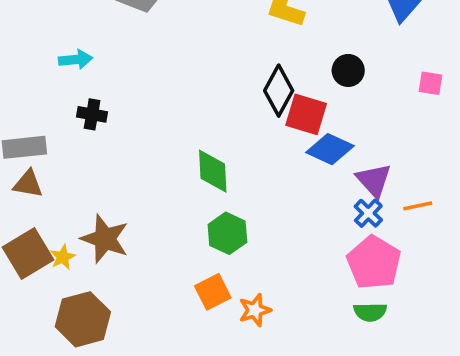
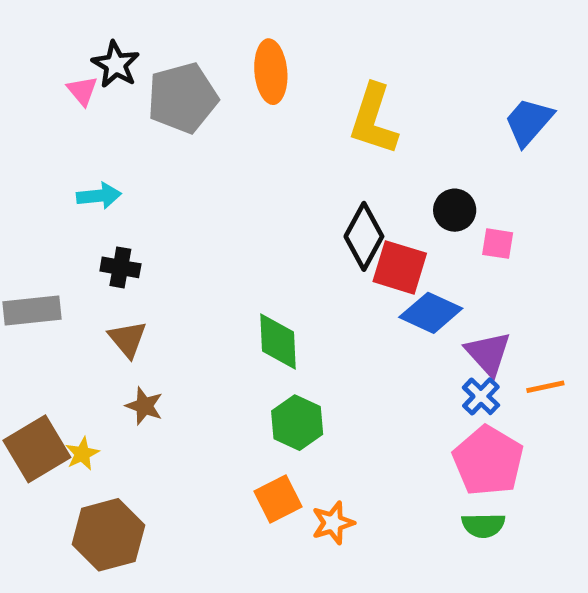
pink square: (431, 83) -> (498, 244), moved
brown triangle: (28, 184) -> (128, 339), moved, turned 40
brown star: (105, 239) -> (144, 406), moved, size x0.6

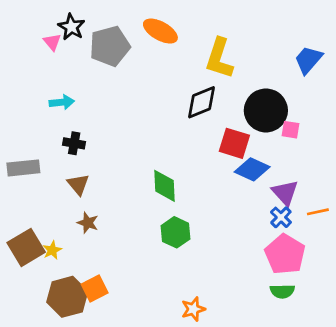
orange ellipse: (271, 72) -> (160, 31), turned -56
black circle: (455, 210) -> (266, 110), size x1.8
black diamond: (364, 236) -> (201, 102), moved, turned 39
orange square: (278, 499) -> (95, 289), moved
orange star: (333, 523) -> (193, 309), moved

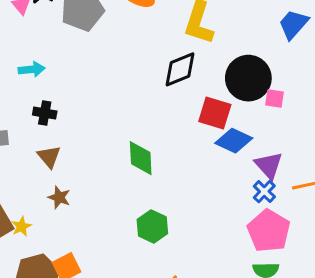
green hexagon: (175, 232) -> (152, 226), moved

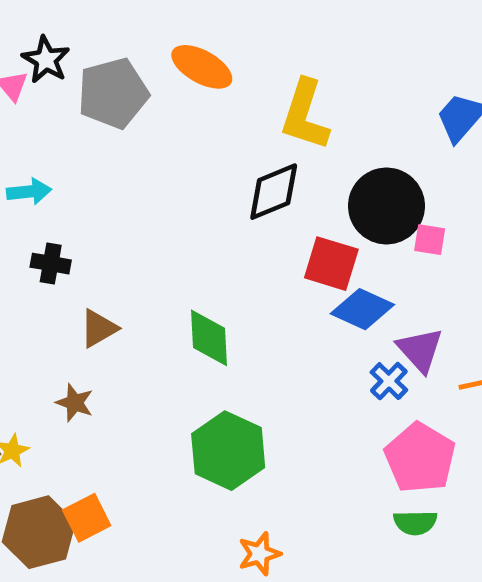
brown triangle: (49, 157) -> (99, 328), moved, turned 40
blue cross: (264, 192) -> (389, 381), moved
green hexagon: (152, 226) -> (228, 451), size x1.4

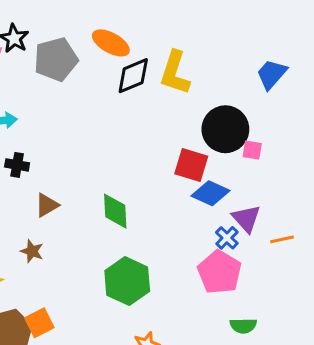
black diamond: (274, 192) -> (133, 76), moved
pink pentagon: (420, 458) -> (219, 272), moved

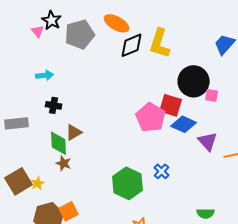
green diamond: (115, 211) -> (59, 143), moved
blue cross: (227, 238) -> (162, 171), moved
pink pentagon: (219, 272) -> (151, 117), moved

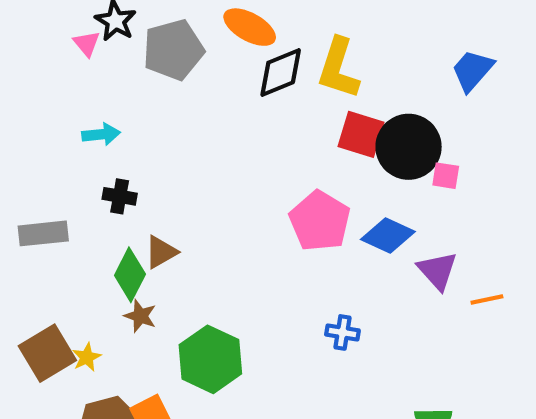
red square: (171, 105) -> (361, 134), moved
green diamond: (59, 143) -> (130, 275), turned 30
blue cross: (162, 171) -> (342, 332), turned -35
green hexagon: (128, 183) -> (210, 359), moved

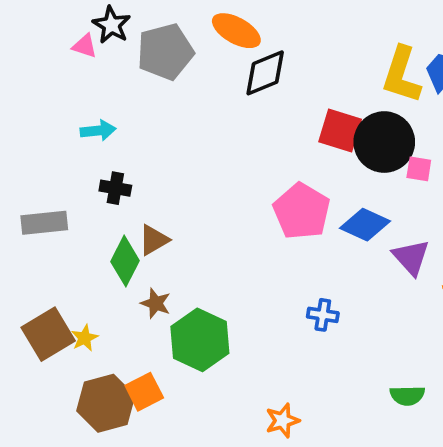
pink triangle: (87, 44) -> (85, 46), turned -32
yellow L-shape: (338, 68) -> (402, 75), moved
brown star: (140, 316) -> (156, 303), moved

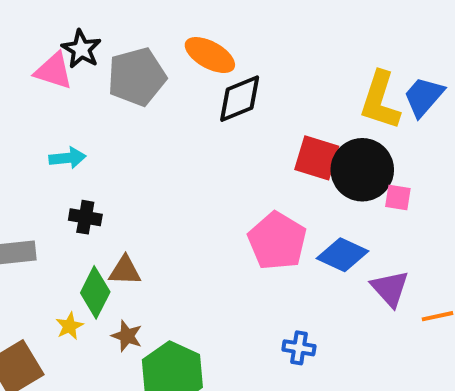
pink triangle: (85, 46) -> (54, 71), size x1.5
brown triangle: (154, 240) -> (125, 271), turned 32
yellow star: (85, 338) -> (69, 326), moved

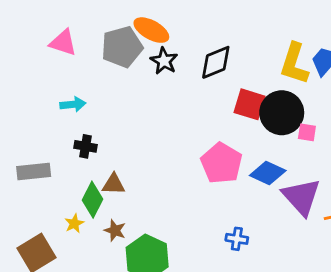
black star: (81, 49) -> (164, 61), moved
orange ellipse: (210, 55) -> (151, 30), moved
black diamond: (240, 99) -> (216, 62), moved
purple triangle: (390, 288) -> (301, 197), size x1.4

